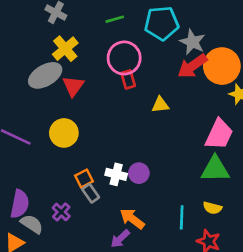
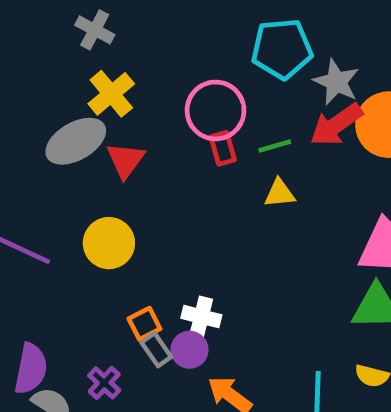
green line: (115, 19) -> (275, 146), moved
purple circle: (139, 173) -> (189, 350), moved

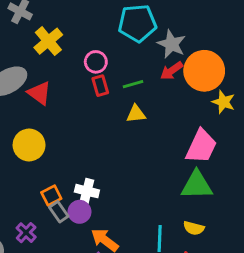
yellow cross: (111, 94) -> (48, 41), moved
pink circle: (216, 110) -> (96, 62), size x0.6
red arrow: (336, 125) -> (172, 71), size x0.7
red triangle: (126, 160) -> (39, 93), turned -30

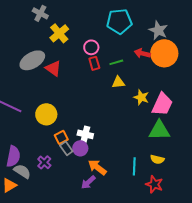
gray star: (172, 44) -> (158, 30), moved
red arrow: (172, 71) -> (142, 53), turned 49
yellow star: (223, 102) -> (141, 97), moved
yellow circle: (29, 145) -> (46, 114), moved

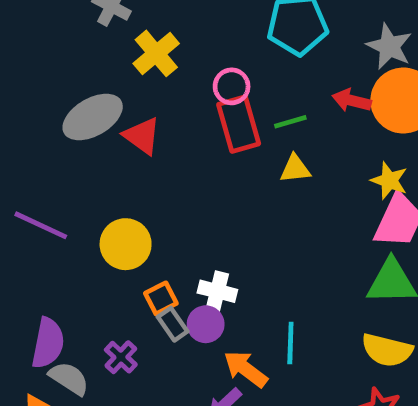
red rectangle: (94, 63) -> (239, 124), size x1.6
yellow star: (141, 97) -> (389, 181), moved
yellow semicircle: (157, 159) -> (387, 350), size x1.5
cyan line: (134, 166) -> (290, 343), moved

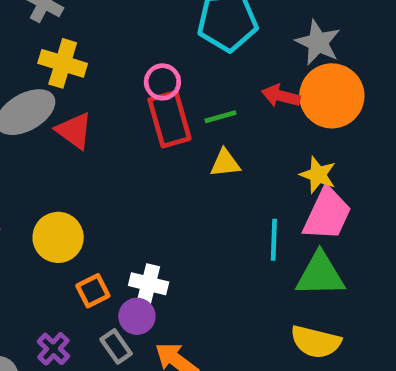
yellow cross: (156, 53) -> (63, 63), moved, turned -33
gray rectangle: (173, 324) -> (116, 346), moved
cyan line: (290, 343) -> (274, 240), moved

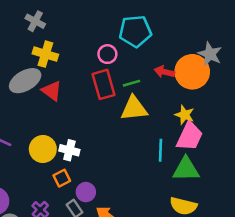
gray star: (318, 43) -> (210, 54), moved
pink circle: (162, 82) -> (107, 54), moved
yellow triangle: (225, 163) -> (134, 108), size x1.6
white cross: (149, 284) -> (69, 150), moved

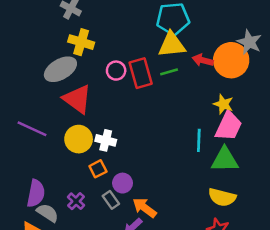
pink circle: (107, 54) -> (116, 71), moved
red triangle: (52, 91) -> (77, 99), moved, size x1.4
yellow triangle: (134, 108) -> (172, 45), moved

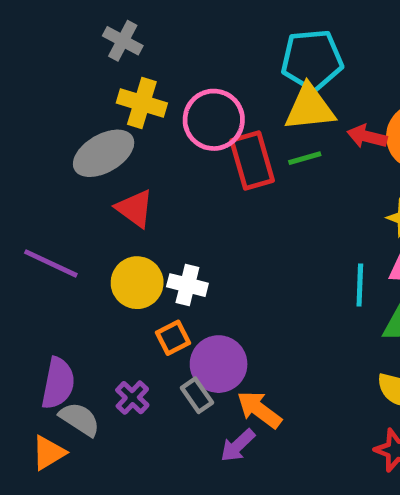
pink circle: (116, 71) -> (214, 120), moved, size x1.6
red triangle: (77, 99) -> (135, 208), size x0.7
purple circle: (123, 183) -> (219, 364), size x1.5

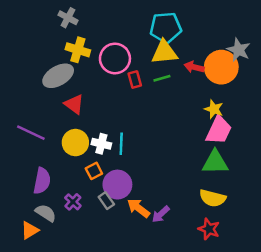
red rectangle: (252, 160) -> (135, 79), size x0.6
cyan line: (360, 285) -> (121, 144), moved
purple semicircle: (58, 383) -> (42, 181), moved
purple arrow: (238, 446) -> (161, 214), moved

